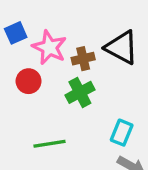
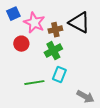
cyan rectangle: (122, 133) -> (59, 75), moved

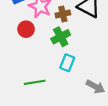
green line: (34, 83) -> (35, 82), moved

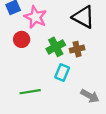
brown cross: (63, 14) -> (77, 49), moved

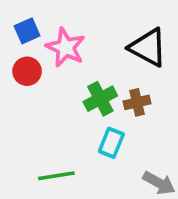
red circle: (22, 39) -> (27, 71), moved

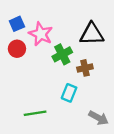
black triangle: (148, 47) -> (92, 34), turned -30
green cross: (100, 99) -> (62, 54), moved

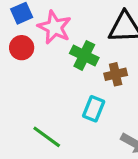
green cross: (62, 54) -> (84, 55), turned -36
green line: (35, 113) -> (47, 137), turned 45

